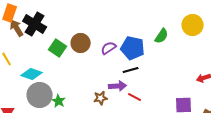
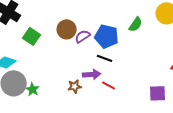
brown circle: (81, 43) -> (67, 29), moved
black line: (131, 70) -> (105, 58), turned 35

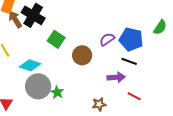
brown circle: (67, 29) -> (82, 55), moved
red line: (109, 85) -> (134, 96), moved
brown star: (75, 86) -> (99, 104), moved

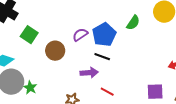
blue pentagon: (131, 39) -> (104, 35), turned 30

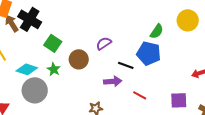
blue pentagon: (104, 35) -> (149, 53), moved, turned -30
green star: (30, 88) -> (54, 69), moved
red line: (107, 92) -> (140, 95), moved

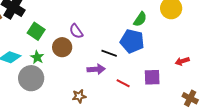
purple semicircle: (104, 43) -> (76, 31), moved, turned -91
gray circle: (35, 90) -> (31, 78), moved
purple square: (179, 100) -> (152, 77), moved

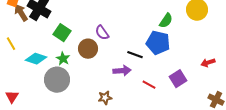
purple square: (152, 77) -> (178, 79), turned -30

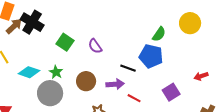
brown arrow: (21, 13) -> (14, 26), turned 78
green square: (62, 33) -> (65, 42), moved
brown circle: (88, 49) -> (86, 81), moved
red line: (149, 85) -> (134, 98), moved

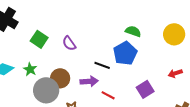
yellow circle: (190, 23) -> (174, 34), moved
green semicircle: (159, 34) -> (133, 31), turned -105
blue pentagon: (151, 56) -> (125, 53), turned 30
gray circle: (50, 93) -> (46, 90), moved

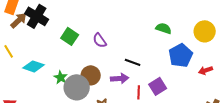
blue pentagon: (125, 53) -> (181, 55), moved
green star: (30, 69) -> (61, 77), moved
purple square: (145, 89) -> (158, 86), moved
red line: (108, 95) -> (139, 92), turned 64

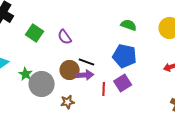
blue pentagon: (181, 55) -> (125, 56), moved, turned -30
black line: (133, 62) -> (87, 62), moved
brown circle: (91, 75) -> (70, 70), moved

